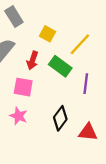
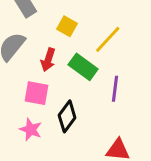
black diamond: (60, 118) -> (67, 116), moved

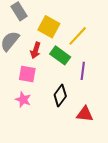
yellow square: (67, 26) -> (49, 27), size x1.5
black diamond: (67, 116) -> (60, 95), moved

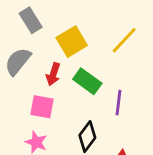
yellow square: (49, 27) -> (72, 42), turned 30
yellow line: (78, 36) -> (124, 40), moved

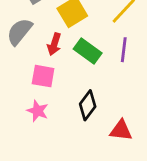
purple line: (118, 103) -> (124, 50), moved

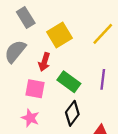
purple line: (124, 50) -> (103, 79), moved
green rectangle: (88, 51) -> (69, 82), moved

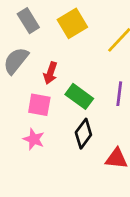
yellow square: (60, 35) -> (72, 23), moved

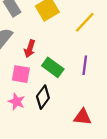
black diamond: (83, 134) -> (43, 97), moved

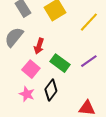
purple line: (85, 65) -> (89, 61), turned 48
pink square: (21, 74) -> (31, 69), turned 30

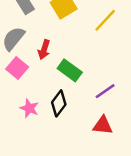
purple line: (89, 61) -> (105, 91), moved
pink square: (31, 69) -> (17, 68), moved

